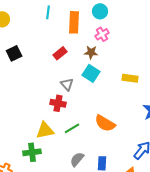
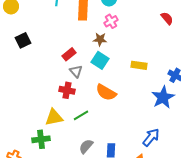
red rectangle: (60, 53) -> (69, 54), moved
orange semicircle: (105, 123) -> (106, 92), moved

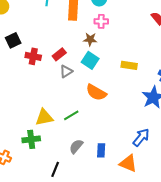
pink cross: (111, 21) -> (101, 21), turned 32
gray triangle: (76, 71) -> (66, 71), turned 40
red cross: (67, 90) -> (33, 56), moved

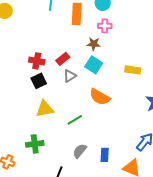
black square: (13, 40) -> (39, 81), moved
yellow triangle: (44, 117) -> (45, 109), moved

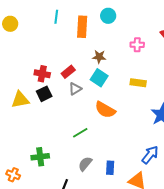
pink cross: (105, 26) -> (137, 45), moved
yellow triangle: (45, 109) -> (20, 100), moved

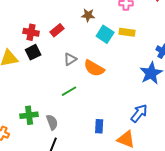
cyan square: (99, 78) -> (105, 34), moved
yellow rectangle: (138, 83) -> (127, 32), moved
gray triangle: (75, 89) -> (70, 59), moved
gray semicircle: (85, 164) -> (52, 122), moved, turned 119

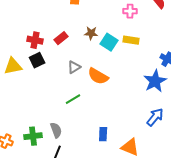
brown star: (88, 15) -> (91, 33), moved
blue arrow: (139, 113) -> (155, 117), moved
green cross: (29, 115) -> (33, 136), moved

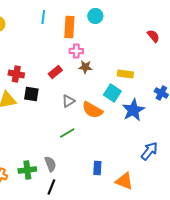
pink cross: (130, 11) -> (76, 51), moved
red cross: (35, 40) -> (16, 74), moved
cyan square: (109, 42) -> (112, 93), moved
black square: (37, 60) -> (31, 94), turned 35
blue star: (155, 81) -> (133, 110), moved

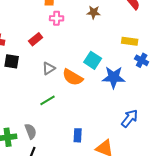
brown star: (85, 67) -> (94, 12), moved
yellow rectangle: (125, 74) -> (130, 41), moved
blue star: (133, 110) -> (114, 77), turned 30

